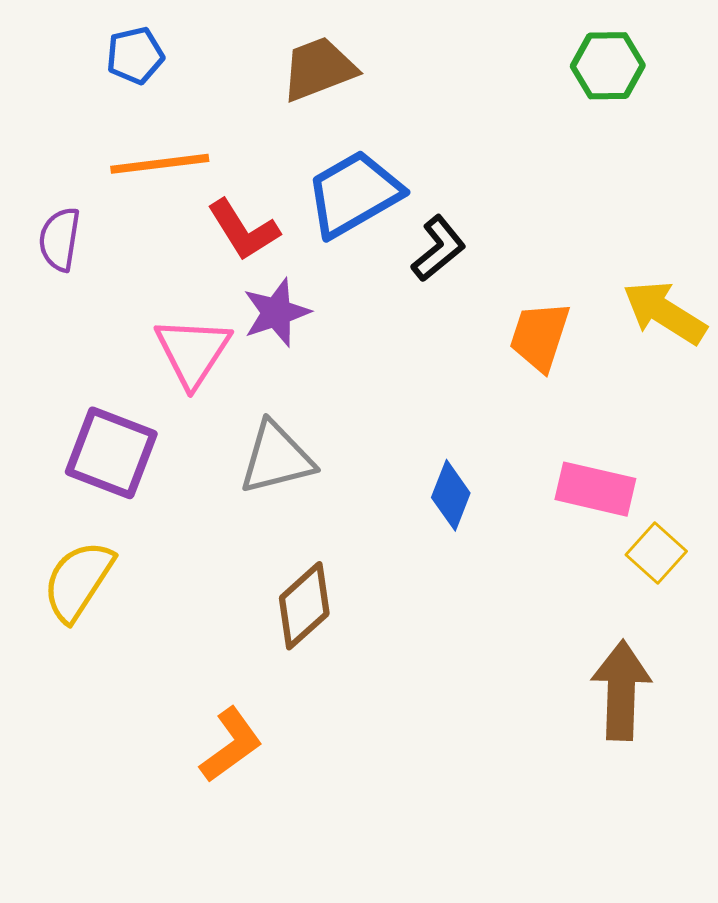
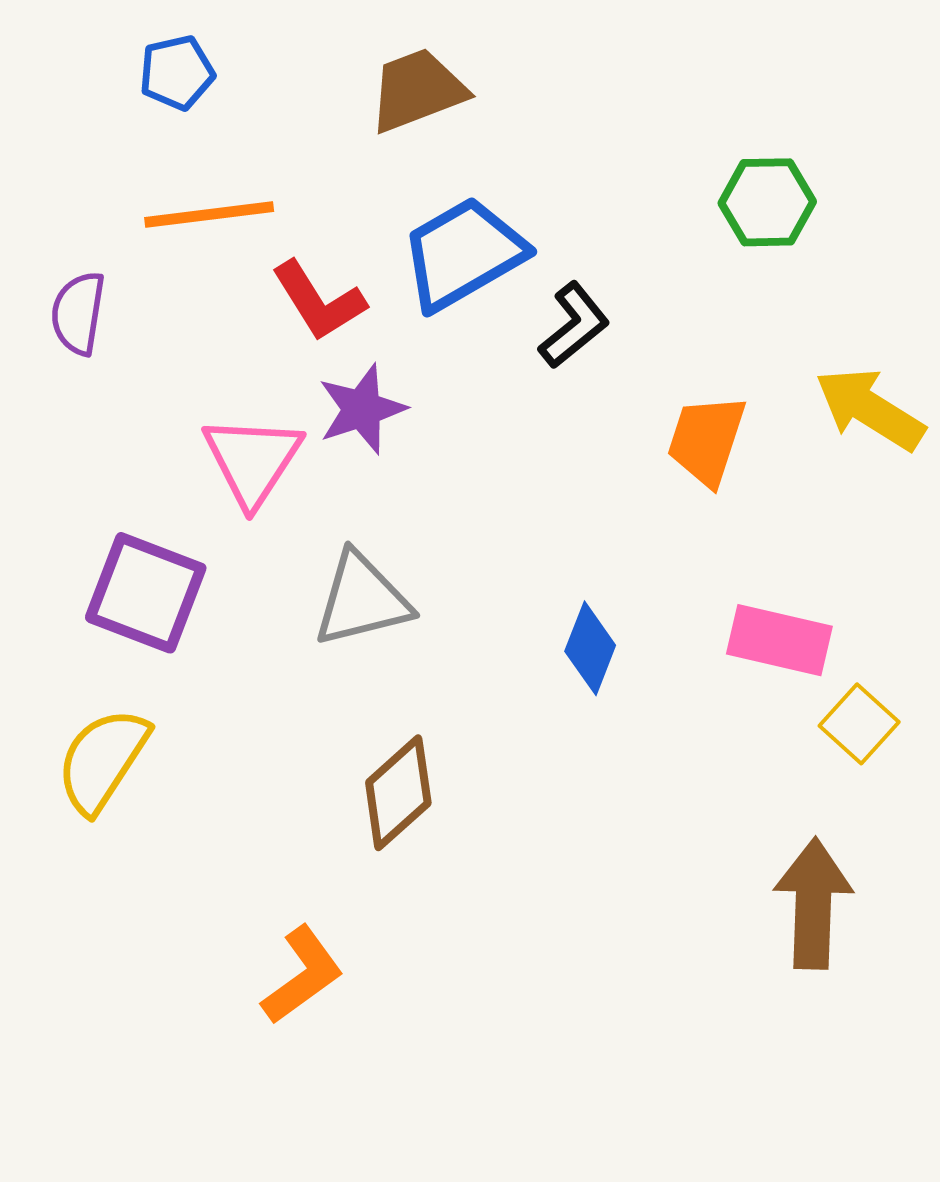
green hexagon: (608, 66) -> (767, 202), moved

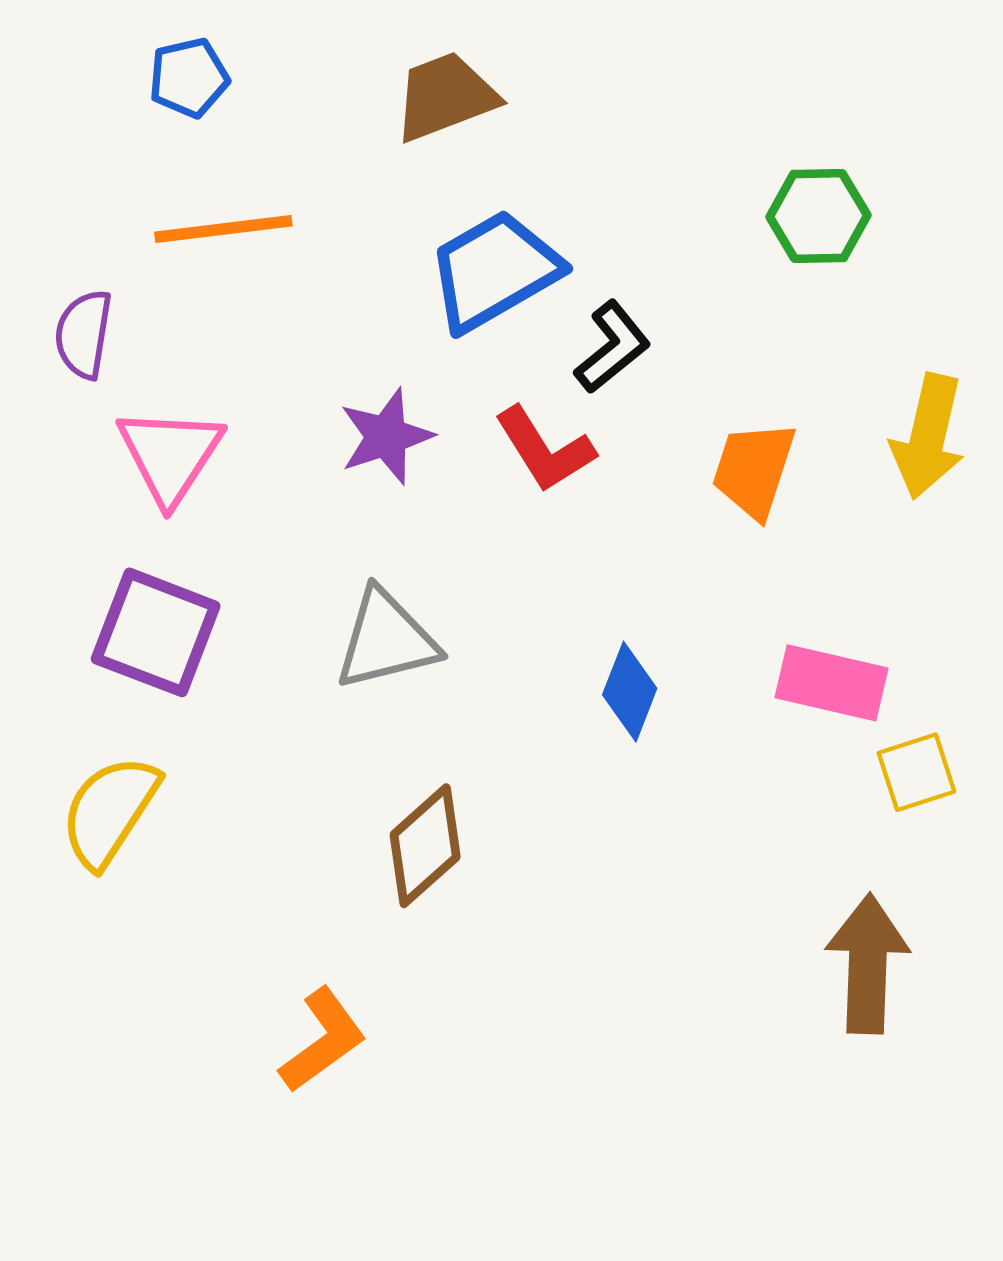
red L-shape: (319, 301) -> (545, 449), moved
yellow arrow: (870, 409) -> (928, 436), turned -109
pink triangle: (252, 460) -> (170, 455), moved
yellow square: (859, 724) -> (916, 772), turned 30

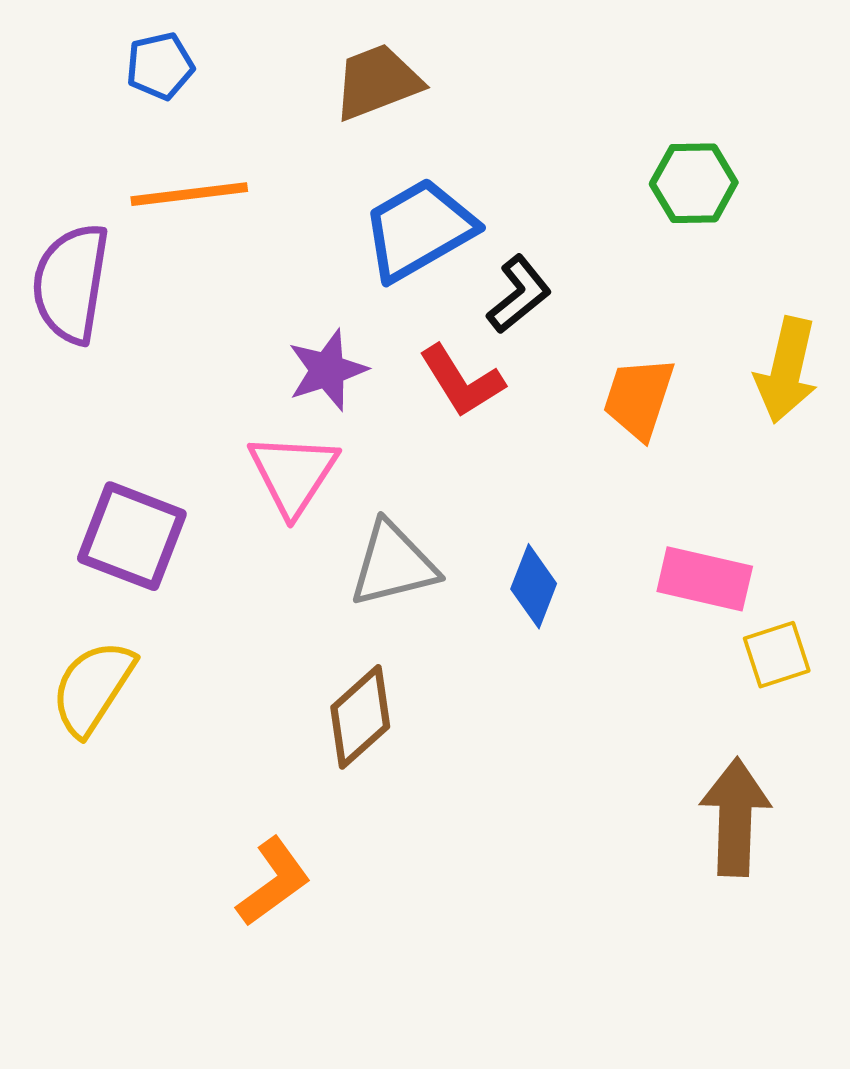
purple semicircle: (84, 334) -> (71, 283), size x1.6
pink triangle: (170, 455) -> (293, 474), moved
gray triangle: (386, 640) -> (393, 564), moved

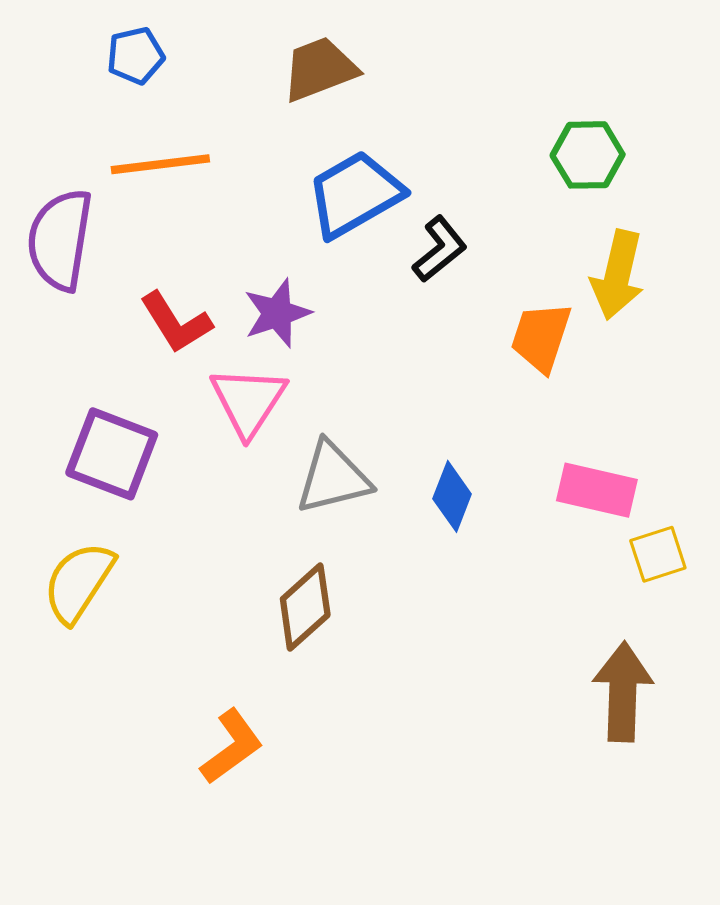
yellow arrow: (786, 370) -> (618, 275), moved
red L-shape: (462, 381) -> (176, 323), moved

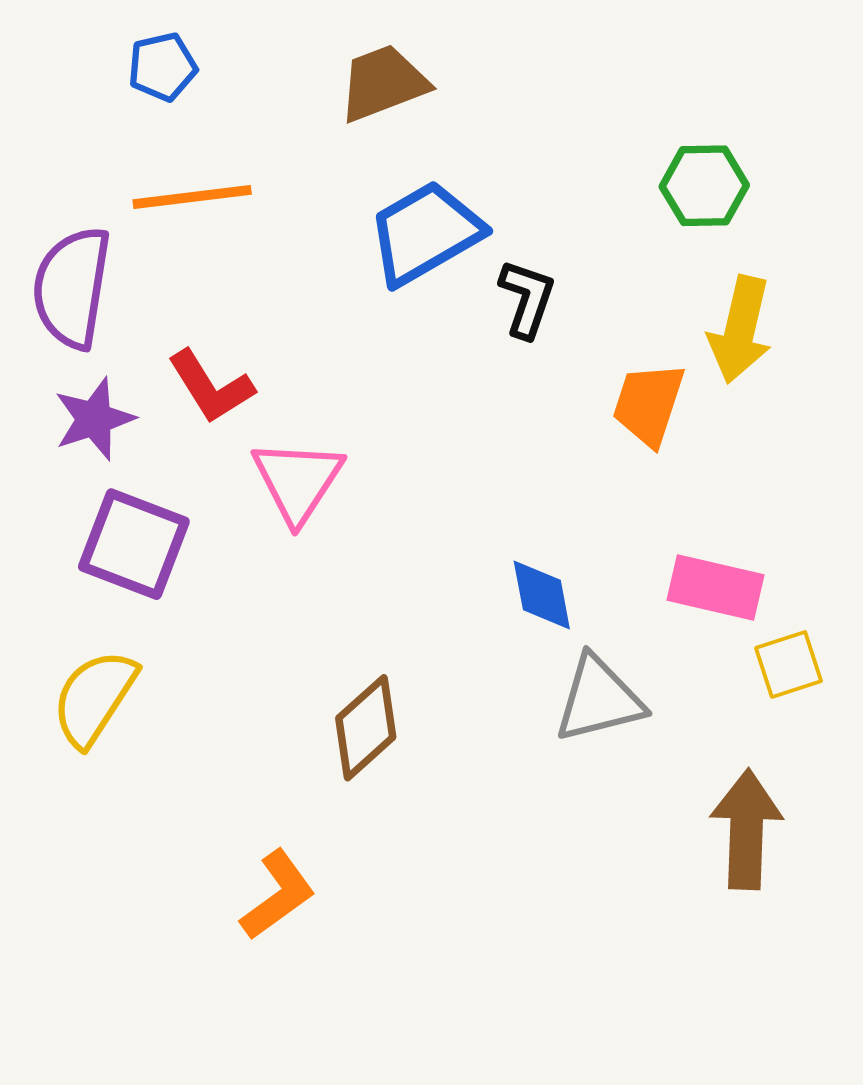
black L-shape: (440, 249) -> (527, 299), turned -32
purple star: (277, 313) -> (94, 419), moved
gray triangle: (333, 478) -> (599, 699), moved
blue diamond: (452, 496) -> (542, 595), turned -32

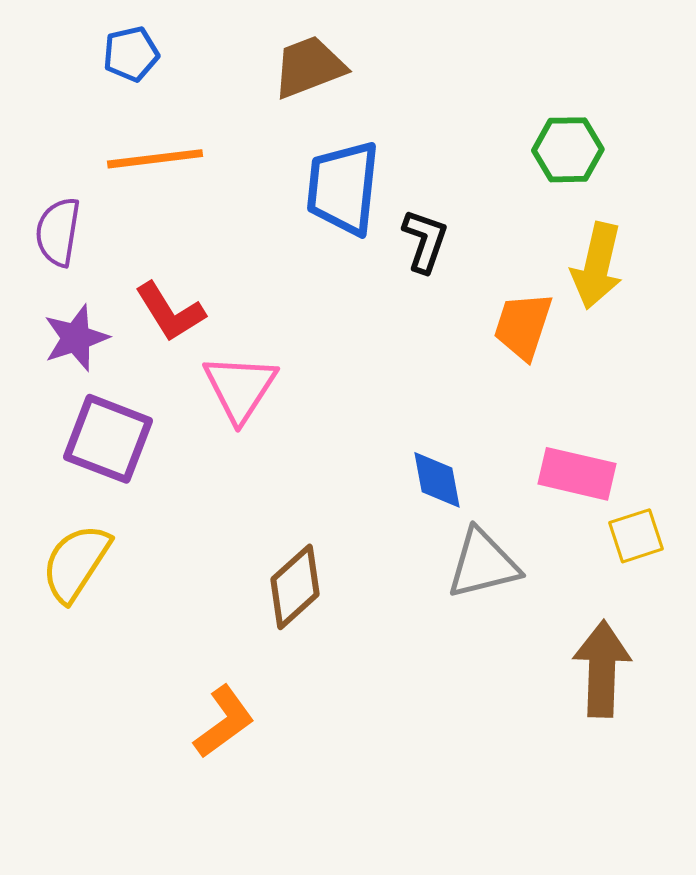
blue trapezoid: (425, 233) -> (343, 188), turned -54
purple semicircle: (72, 288) -> (58, 232), size x0.7

